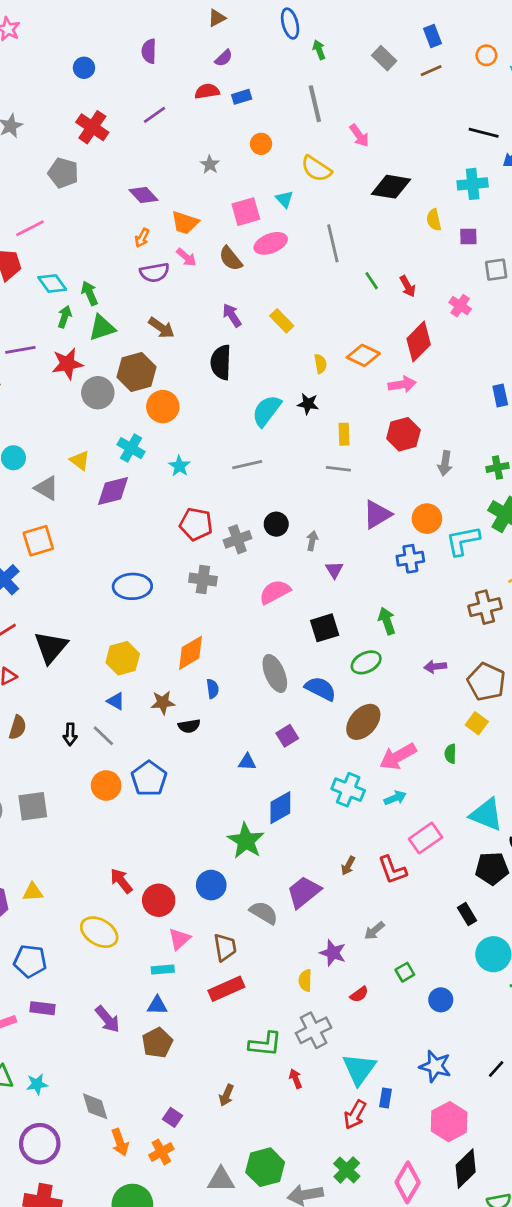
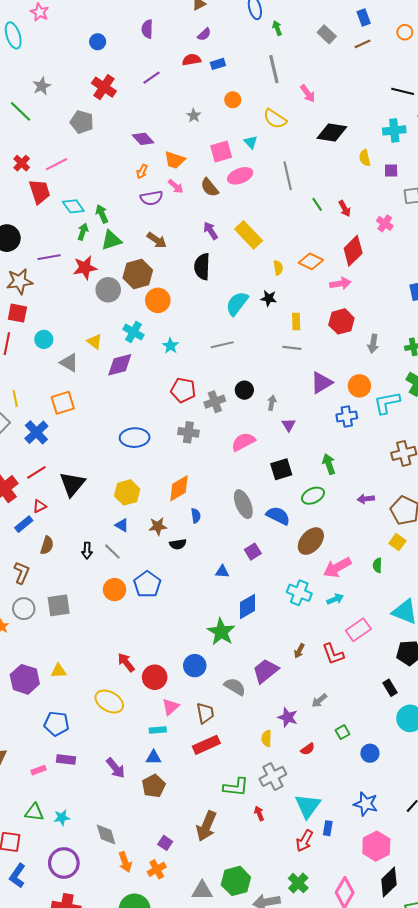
yellow rectangle: (282, 321) -> (249, 235), size x1.5
brown arrow: (226, 1095) -> (206, 826), size x1.8

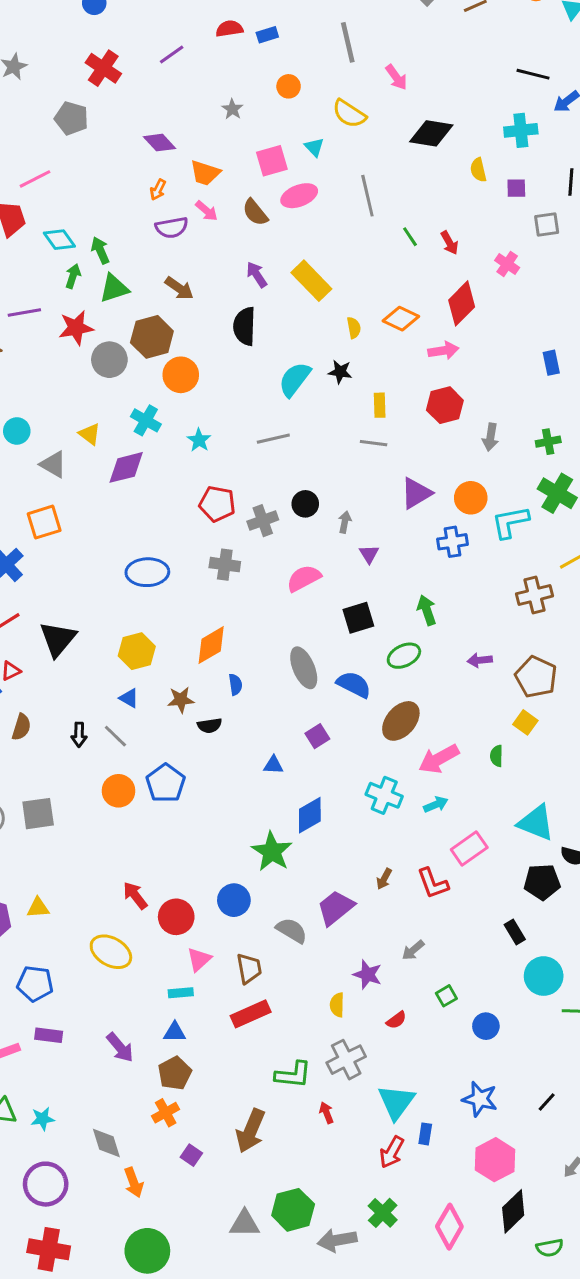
orange cross: (157, 869) -> (166, 1113), moved

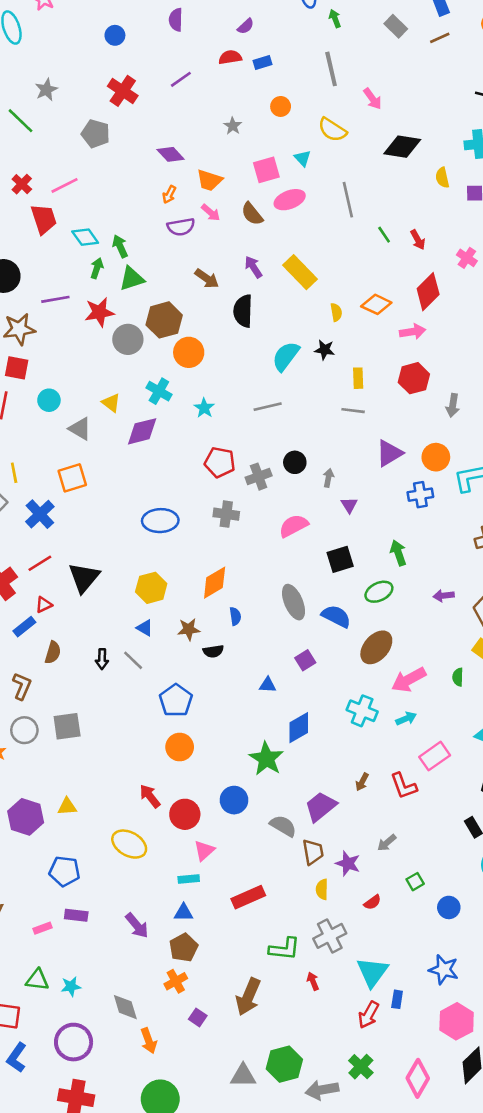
brown arrow: (179, 288) -> (207, 279), moved
orange circle: (119, 791) -> (180, 747), moved
brown trapezoid: (249, 968) -> (313, 852), moved

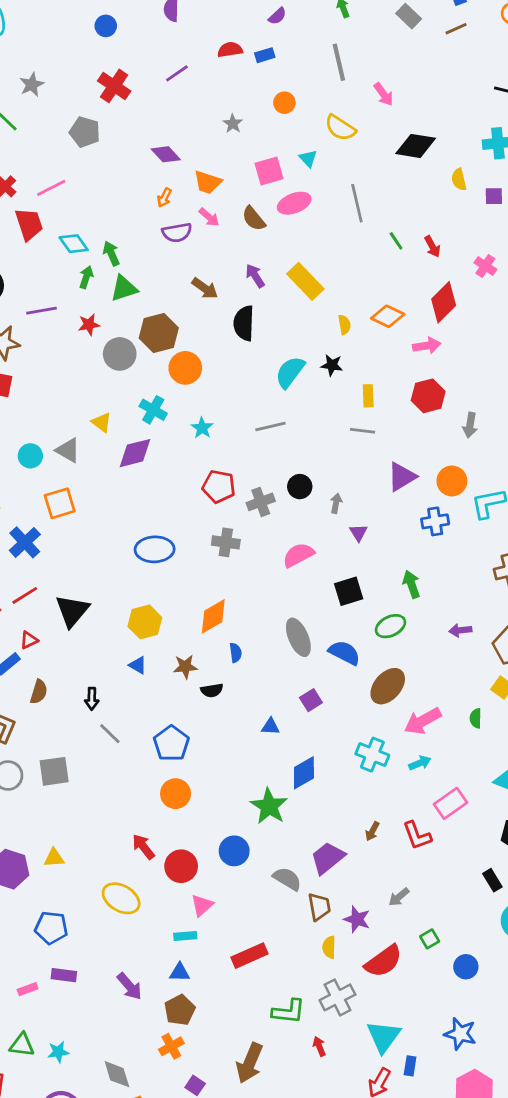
purple semicircle: (246, 26) -> (277, 16), moved
red star: (99, 312) -> (89, 325), size x0.7
cyan circle: (49, 400) -> (30, 456), moved
gray line: (133, 660) -> (110, 734), moved
red semicircle: (372, 902) -> (384, 961), size x2.0

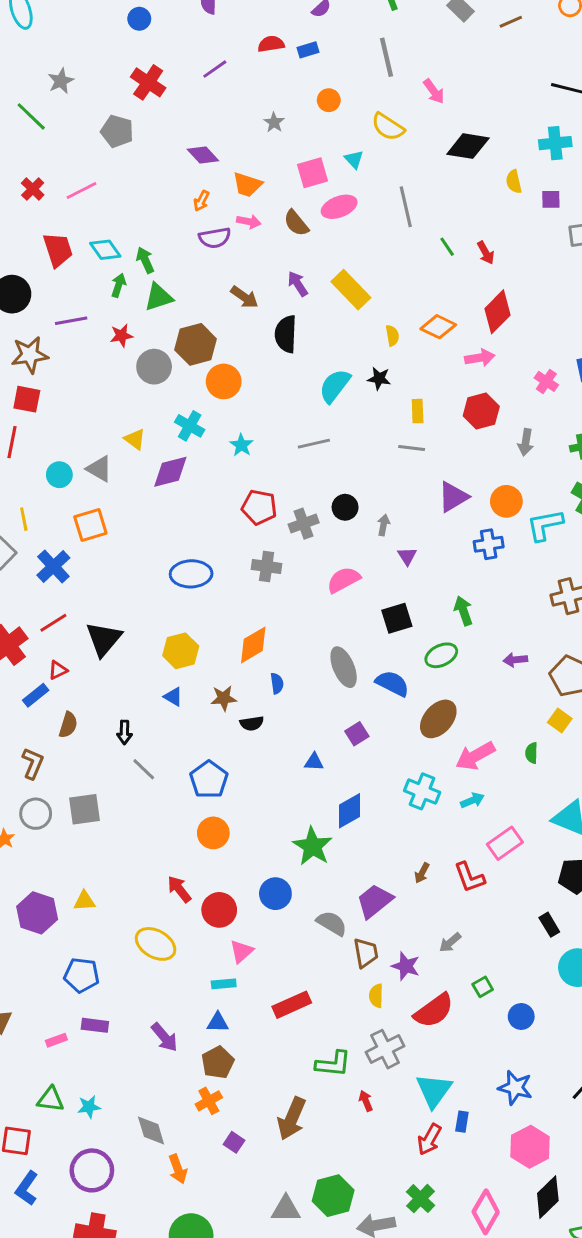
pink arrow: (209, 217) -> (249, 222), turned -30
red trapezoid: (29, 224) -> (58, 250), moved
pink cross: (485, 266) -> (546, 381), moved

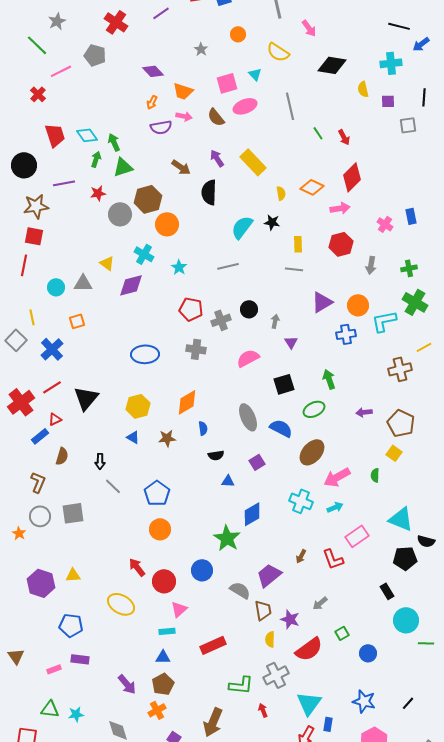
pink line: (82, 190) -> (61, 71), moved
gray triangle: (99, 469) -> (83, 283), turned -30
orange square: (90, 525) -> (77, 321), size x0.7
black semicircle: (252, 723) -> (216, 455), moved
purple arrow: (164, 1037) -> (127, 684), moved

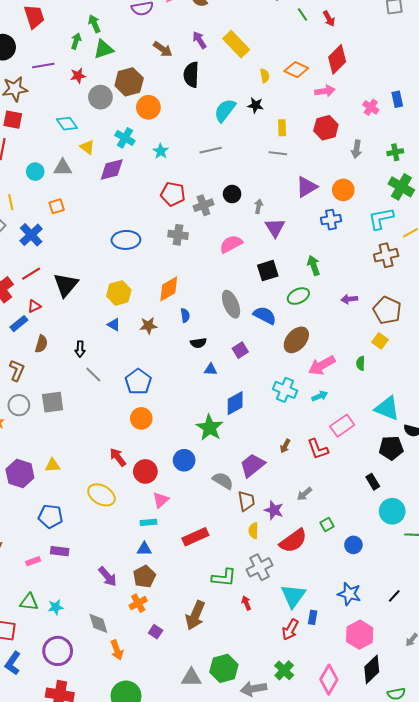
cyan diamond: (87, 135) -> (67, 124), moved
cyan L-shape: (384, 321) -> (381, 219), moved
purple triangle: (291, 342) -> (275, 228), size x1.5

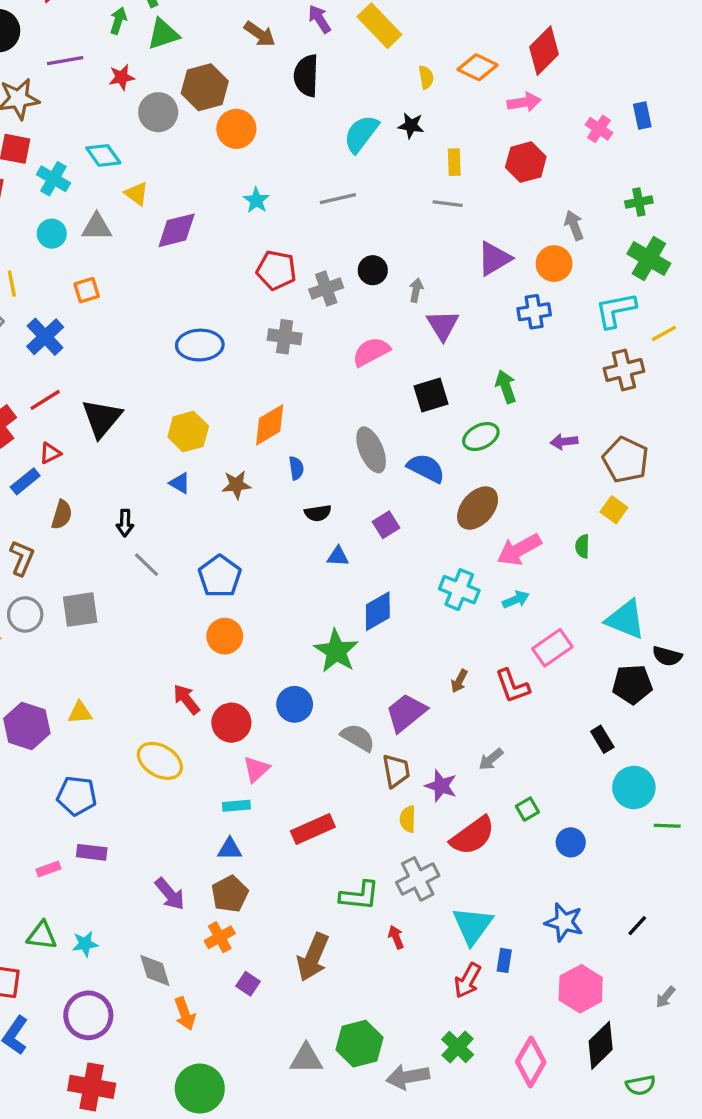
cyan cross: (125, 138) -> (53, 179), moved
gray arrow: (356, 149) -> (574, 225), moved, turned 150

